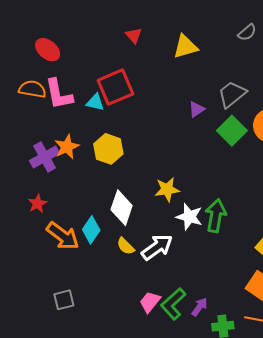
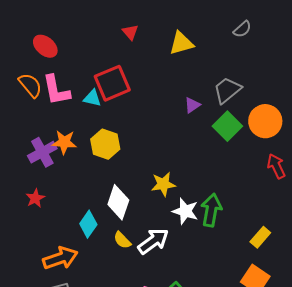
orange semicircle: (32, 89) -> (30, 85), turned 40
orange star: (67, 147) -> (64, 142), turned 30
orange arrow: (63, 236) -> (60, 258), moved, turned -56

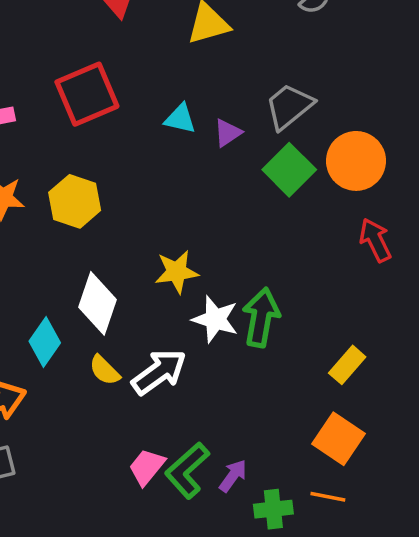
cyan triangle: (92, 98) -> (180, 119), moved

